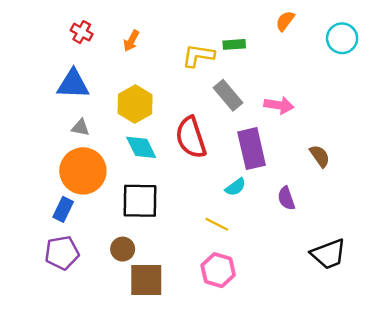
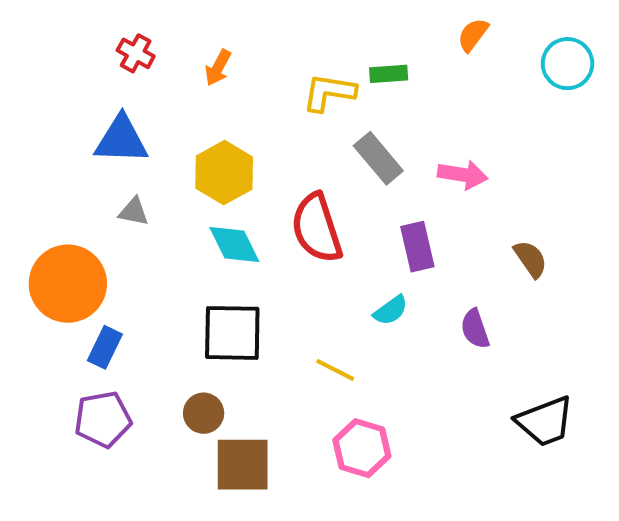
purple rectangle: (252, 149) -> (417, 247), size x0.7
orange circle: (83, 171) -> (68, 284), moved
yellow line: (217, 224) -> (335, 370), moved

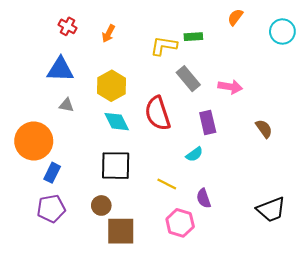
purple semicircle: (475, 329) -> (204, 198), moved

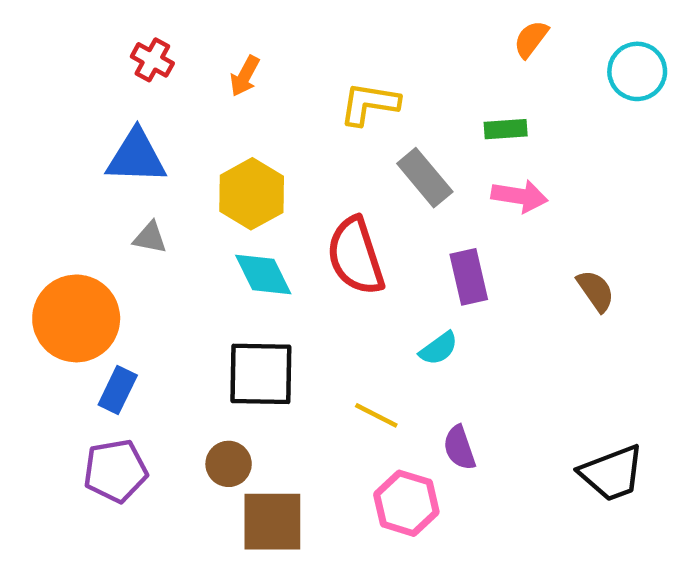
green rectangle: (193, 37) -> (506, 129), moved

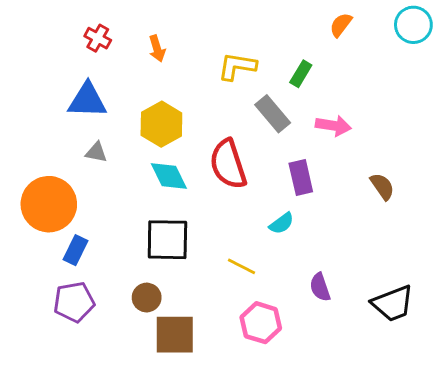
cyan circle: (637, 71) -> (413, 25), moved
orange arrow: (245, 76) -> (157, 49), turned -45
green rectangle: (506, 129) -> (301, 74), moved, turned -55
purple semicircle: (459, 448) -> (320, 287), moved

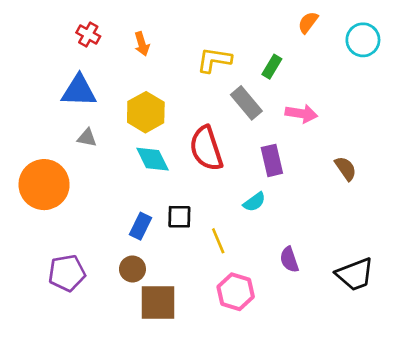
cyan circle: (413, 25) -> (363, 40), moved
black square: (167, 240) -> (179, 217), moved, size x0.6
blue rectangle: (76, 250) -> (141, 226), moved
yellow line: (241, 266) -> (218, 241), turned 40

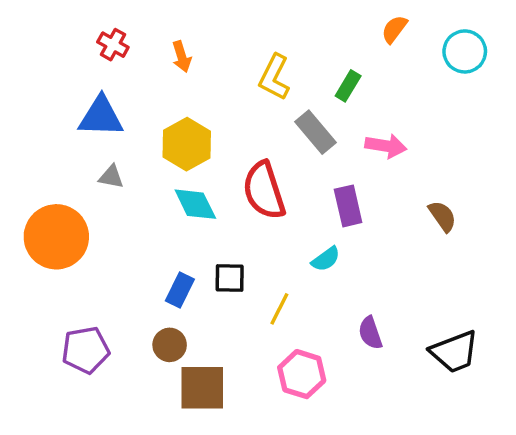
yellow L-shape: (214, 60) -> (274, 77), turned -72
yellow line: (218, 241) -> (279, 309), turned 50

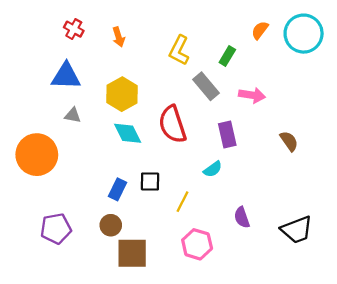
orange semicircle: (394, 29) -> (260, 30), moved
cyan circle: (465, 51) -> (304, 34), size x1.4

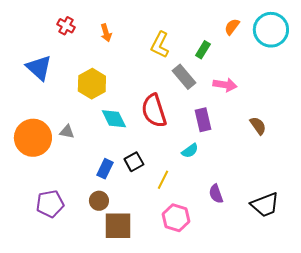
blue triangle: (66, 76) -> (39, 68), moved, turned 40
yellow hexagon: (122, 94) -> (92, 84), moved
gray triangle: (73, 115) -> (67, 132), moved
black square: (150, 181) -> (134, 162), turned -30

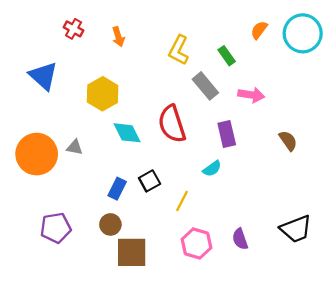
green rectangle: (203, 50) -> (227, 56), turned -66
purple semicircle: (216, 194) -> (240, 239), moved

